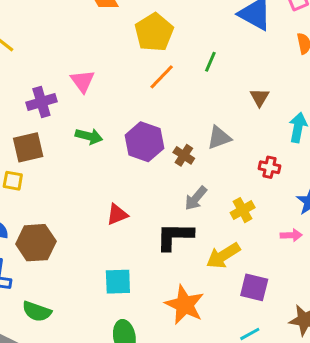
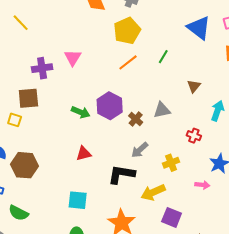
green arrow: (89, 136) -> (81, 112), moved

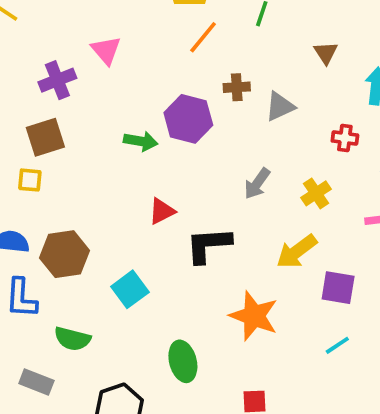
brown cross: (136, 119) -> (237, 87), moved, turned -32
black L-shape: (121, 174) -> (208, 245), moved
cyan square: (78, 200) -> (130, 289), moved, turned -30

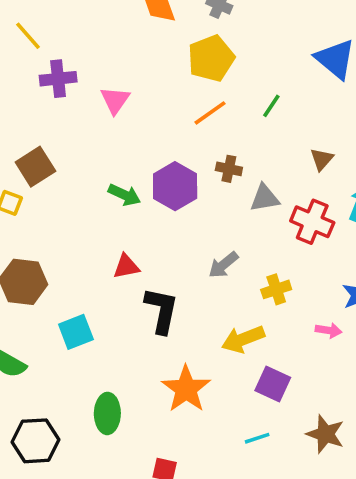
purple cross: (57, 80) -> (58, 79), moved
brown square: (45, 137) -> (35, 167), turned -30
red cross: (345, 138) -> (312, 222), moved, size x1.6
black L-shape: (208, 245) -> (162, 310), turned 90

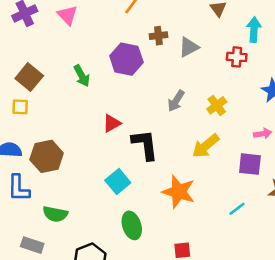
green arrow: (124, 195) -> (82, 76), moved, turned 55
red cross: (312, 222) -> (237, 57), moved, size x0.7
pink arrow: (328, 330) -> (263, 134), moved
cyan square: (76, 332) -> (118, 182), moved
purple square: (273, 384) -> (250, 164), moved

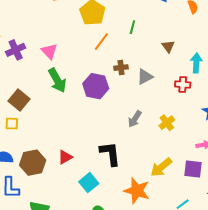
green arrow: (82, 76) -> (57, 80), moved, size x1.4
red triangle: (112, 123) -> (65, 157), moved
yellow arrow: (206, 146) -> (161, 167), moved

